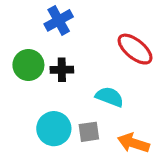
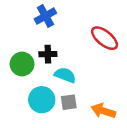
green circle: (28, 65) -> (22, 64), moved
cyan semicircle: (110, 97) -> (65, 75), moved

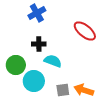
green circle: (22, 64) -> (16, 65), moved
gray square: (69, 102) -> (63, 90), moved

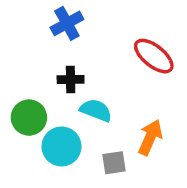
orange arrow: (84, 90) -> (150, 137), moved, turned 96

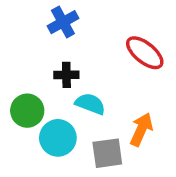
gray square: (114, 163) -> (107, 153), size x1.4

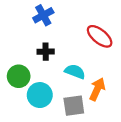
cyan semicircle: (90, 104) -> (75, 72), moved

